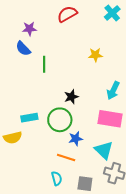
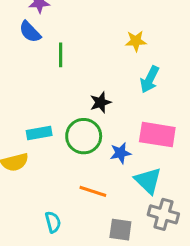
cyan arrow: (113, 90) -> (150, 79), moved
blue star: (76, 139) -> (120, 153), moved
cyan semicircle: (57, 178) -> (53, 222), moved

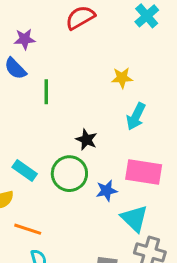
black star: (101, 102) -> (86, 140), turned -30
cyan rectangle: (39, 133) -> (25, 170), turned 45
orange line: (93, 191) -> (28, 229), moved

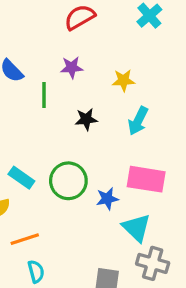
purple star: (25, 39) -> (72, 67), moved
black star: (86, 140) -> (86, 119), moved, turned -30
orange line: (28, 229) -> (25, 239), turned -36

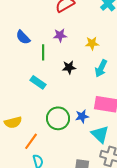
cyan rectangle: (21, 178) -> (38, 82), moved
green circle: (68, 181) -> (58, 118), moved
orange line: (25, 239) -> (31, 141), turned -36

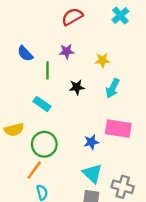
green circle: (58, 118) -> (44, 144), moved
yellow semicircle: (13, 122) -> (14, 130), moved
cyan triangle: (100, 134) -> (92, 173), moved

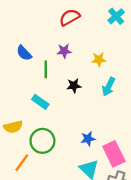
pink rectangle: (118, 129) -> (114, 154), moved, turned 55
orange line: (34, 170) -> (22, 163), moved

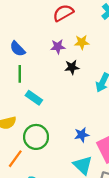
yellow star: (99, 60) -> (82, 42), moved
green line: (46, 69) -> (20, 74), moved
black star: (74, 86) -> (72, 67), moved

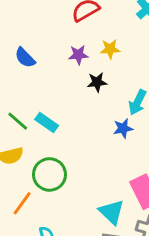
green line: (20, 74) -> (18, 121), moved, turned -49
blue star: (82, 135) -> (123, 128), moved

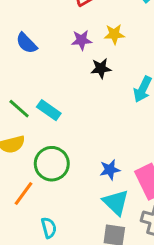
blue star: (123, 128) -> (110, 170), moved

